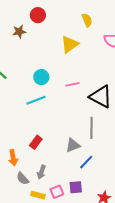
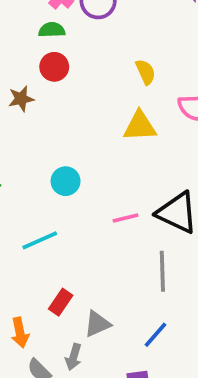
yellow triangle: (70, 44) -> (140, 126), moved, turned 36
pink line: (72, 84) -> (126, 218), moved
cyan line: (36, 100) -> (40, 240), moved
gray triangle: (73, 145) -> (97, 324), moved

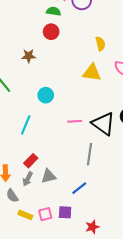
brown star: (21, 99) -> (29, 56), moved
cyan line: (40, 240) -> (26, 125), turned -54
gray arrow: (73, 357) -> (28, 179), moved

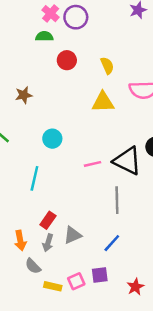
red circle: (51, 32) -> (67, 60), moved

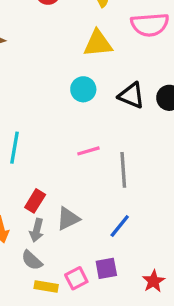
cyan circle: (52, 139) -> (83, 89), moved
black triangle: (127, 161) -> (131, 95), moved, size x0.7
pink line: (92, 164) -> (88, 151), moved
gray semicircle: (33, 266) -> (32, 260), moved

